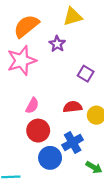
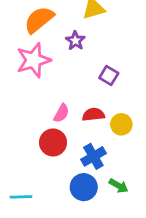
pink semicircle: (32, 106) -> (61, 113), moved
blue circle: (50, 158) -> (84, 187), moved

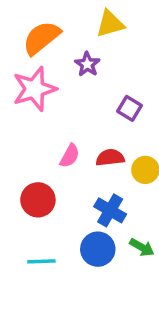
red circle: (53, 142) -> (38, 200), moved
blue cross: (93, 156) -> (110, 210), turned -30
cyan line: (21, 197) -> (41, 261), moved

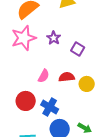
purple star: (87, 64) -> (54, 38), moved
blue cross: (110, 210) -> (50, 107), moved

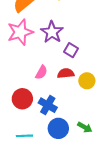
purple star: (54, 38) -> (52, 32), size x1.5
purple square: (78, 49) -> (71, 50), moved

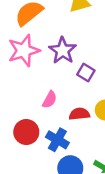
red semicircle: (66, 73) -> (79, 114), moved

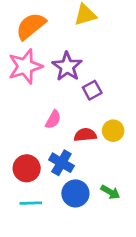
purple square: (86, 72) -> (92, 90), turned 30
red circle: (26, 132) -> (27, 168), moved

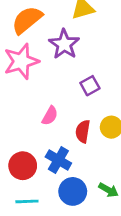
purple star: (67, 66) -> (64, 44), moved
red semicircle: (85, 135) -> (83, 131), turned -75

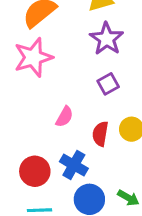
purple star: (64, 44) -> (107, 39), moved

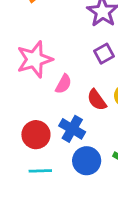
pink star: (33, 57) -> (35, 59), moved
red semicircle: (100, 134) -> (97, 100), turned -45

